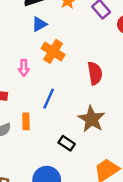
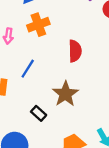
orange cross: (53, 51) -> (38, 25), turned 30

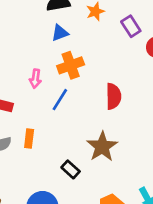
blue line: (28, 69) -> (60, 100), moved

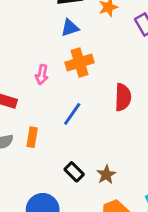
blue line: (60, 100) -> (72, 114), moved
brown star: (102, 147) -> (106, 175), moved, size x0.6

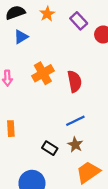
orange cross: (79, 62) -> (43, 73), moved
blue line: (72, 114) -> (75, 121), moved, turned 42

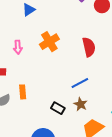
red semicircle: (75, 81) -> (89, 47), moved

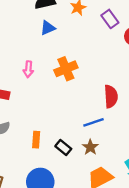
red semicircle: (89, 47) -> (111, 96), moved
orange rectangle: (23, 92) -> (36, 140), moved

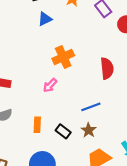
pink arrow: (28, 69) -> (50, 85), moved, turned 40
red semicircle: (111, 96) -> (107, 68), moved

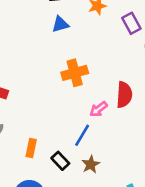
pink arrow: (50, 85) -> (99, 109), moved
blue line: (91, 107) -> (82, 135), moved, turned -48

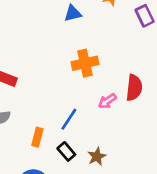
blue line: (82, 135) -> (69, 119), moved

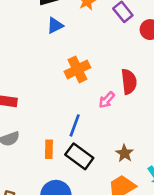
black rectangle: (66, 151) -> (79, 156), size x1.5
brown star: (97, 156) -> (125, 153), moved

